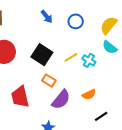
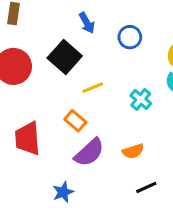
black square: (42, 55) -> (65, 57), moved
yellow line: (71, 57) -> (93, 88), moved

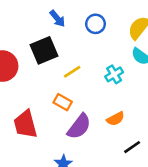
black square: (65, 57) -> (44, 50), turned 36
cyan cross: (141, 99) -> (114, 74), turned 30

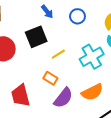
cyan cross: (114, 74) -> (92, 57), size x1.6
orange semicircle: (116, 119) -> (92, 92), size x1.5

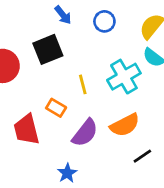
yellow line: (58, 54) -> (83, 84), moved, turned -72
orange rectangle: (50, 78) -> (56, 108), moved

